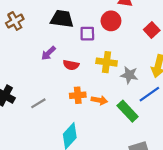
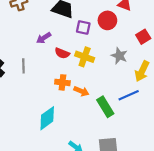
yellow cross: (107, 62) -> (85, 57), moved
gray star: (129, 75) -> (119, 56), moved
gray line: (38, 103) -> (23, 66), moved, turned -72

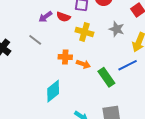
red semicircle: (62, 53) -> (63, 17), moved
gray line: (23, 66) -> (35, 40), moved, turned -48

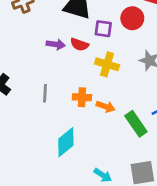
purple arrow: (45, 17) -> (56, 44), turned -136
gray line: (35, 40) -> (45, 93), moved, turned 56

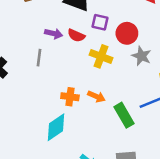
red circle: (132, 18) -> (127, 33), moved
gray line: (45, 93) -> (39, 58), moved
orange cross: (82, 97) -> (70, 97), moved

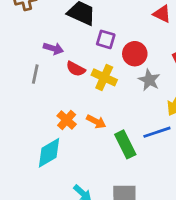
red semicircle: (76, 35) -> (76, 69), moved
orange cross: (70, 97) -> (67, 120), turned 30

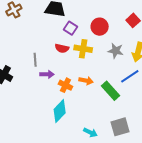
purple square: (106, 39) -> (71, 28), moved, turned 32
purple arrow: (53, 48) -> (47, 74), moved
gray star: (149, 80) -> (116, 51), moved

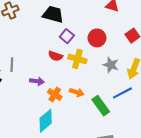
gray line: (35, 60) -> (12, 65), moved

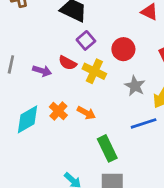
purple arrow: (37, 81) -> (42, 71), moved
green rectangle: (101, 106) -> (107, 148), moved
cyan diamond: (46, 121) -> (28, 119), moved

